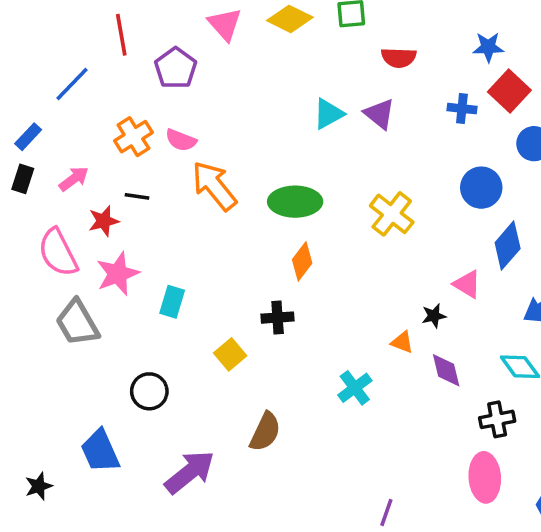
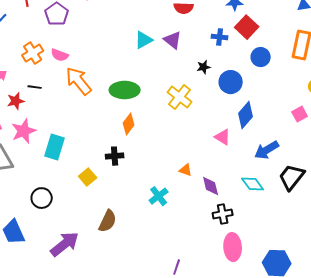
cyan rectangle: (172, 302) -> (55, 147), size x1.4
black star: (434, 316) -> (204, 67), moved
black cross: (497, 419) -> (223, 214), moved

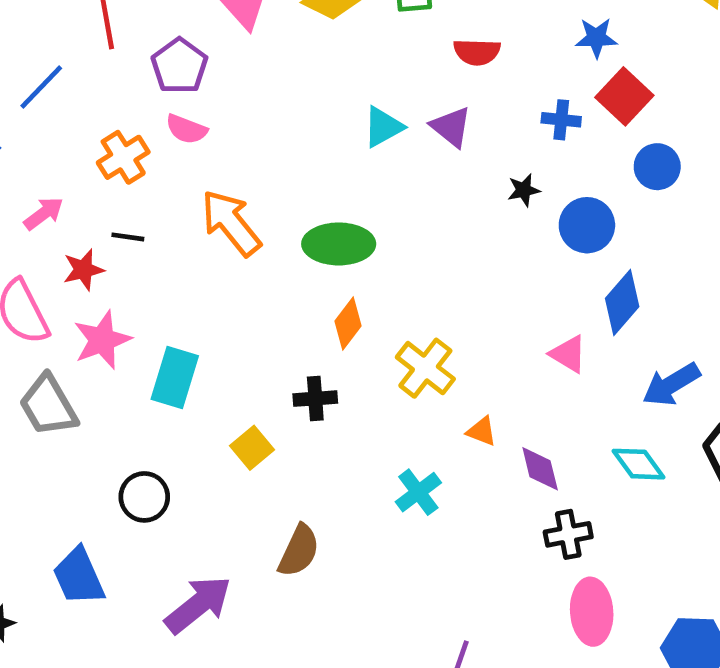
pink semicircle: (60, 55) -> (186, 129), moved
yellow cross: (180, 97) -> (425, 368), moved

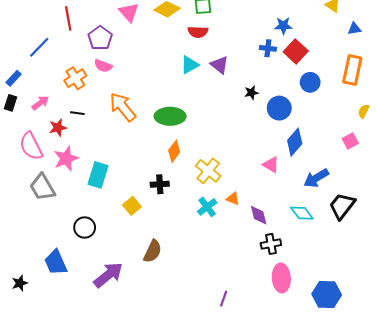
red semicircle: (477, 52) -> (198, 32), moved
blue cross: (561, 120) -> (268, 48), moved
cyan cross: (418, 492) -> (207, 207), moved

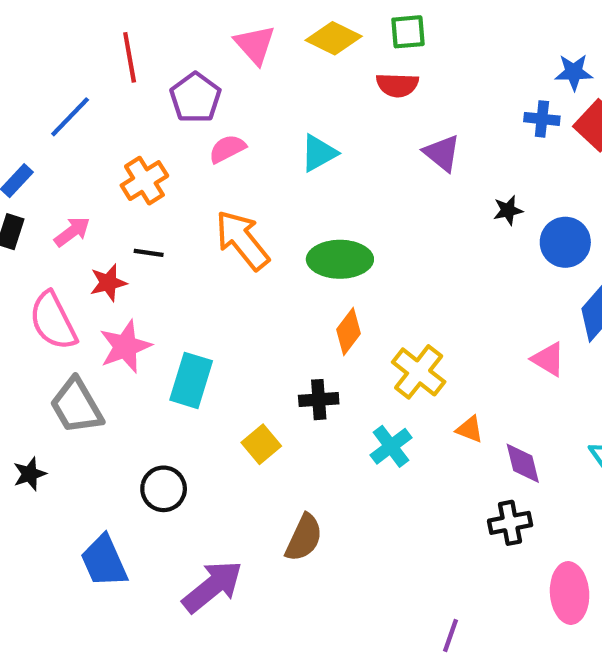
cyan triangle: (190, 65) -> (319, 153), moved
pink semicircle: (103, 66) -> (227, 149), moved, turned 132
cyan cross: (207, 207) -> (391, 446), moved
black cross: (271, 244) -> (510, 523), moved
black star: (20, 283) -> (30, 474), moved

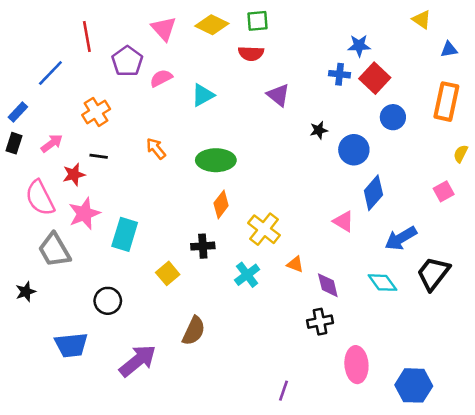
pink semicircle: (227, 149) -> (161, 78), moved
orange arrow: (242, 240) -> (156, 148), size x0.6
blue trapezoid: (104, 561) -> (71, 345), turned -72

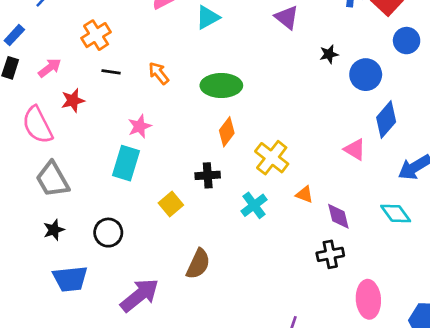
black line: (99, 156) -> (111, 72), moved
pink star: (84, 214) -> (140, 126), moved, size x0.7
black star: (26, 292) -> (54, 230), moved

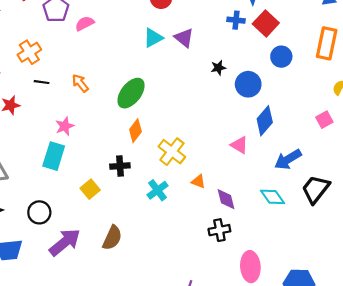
cyan triangle: (208, 17) -> (153, 38), moved
green ellipse: (221, 85) -> (131, 93), turned -52
purple arrow: (140, 295) -> (65, 242), moved

